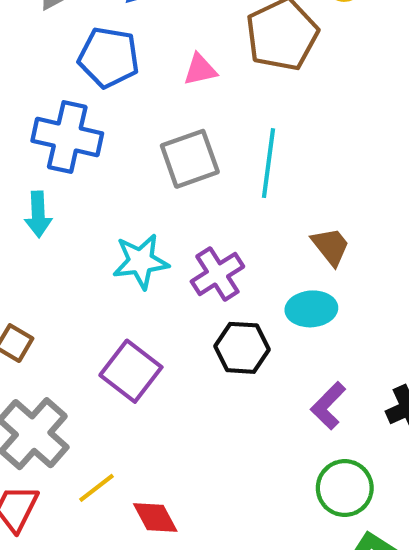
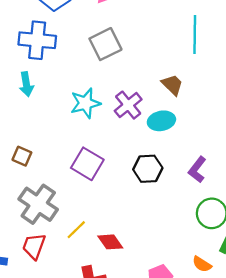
cyan line: (269, 163) -> (195, 34), moved
brown trapezoid: (331, 246) -> (172, 85), moved
cyan ellipse: (311, 309) -> (161, 121), moved
black hexagon: (242, 348) -> (148, 169), moved

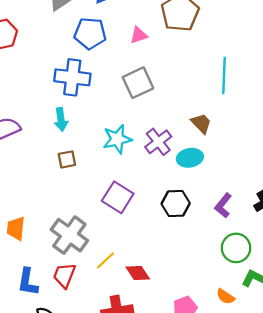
brown square: (22, 156) -> (67, 159), moved, turned -36

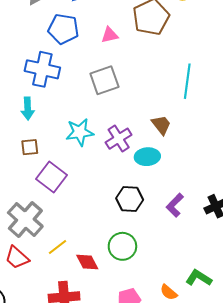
purple square: (118, 197) -> (51, 177), moved
green circle: (236, 248) -> (122, 246), moved
red trapezoid: (64, 275) -> (17, 257), turned -75

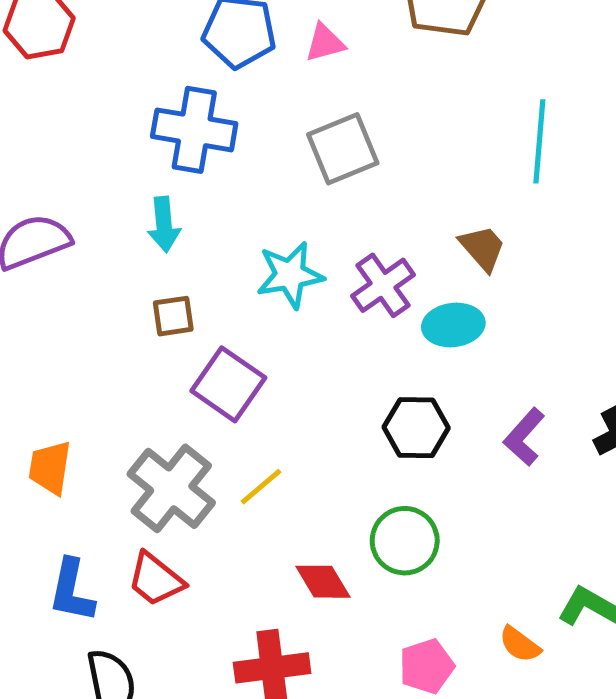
pink triangle: (110, 35) -> (325, 43), moved
yellow line: (58, 247) -> (261, 487), moved

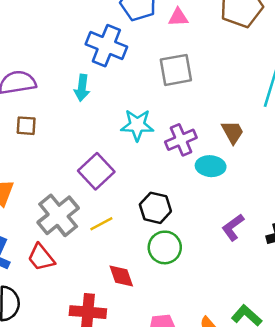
brown square: (173, 316) -> (26, 126), moved
black hexagon: (416, 428) -> (155, 208), moved
green circle: (405, 541) -> (165, 247), moved

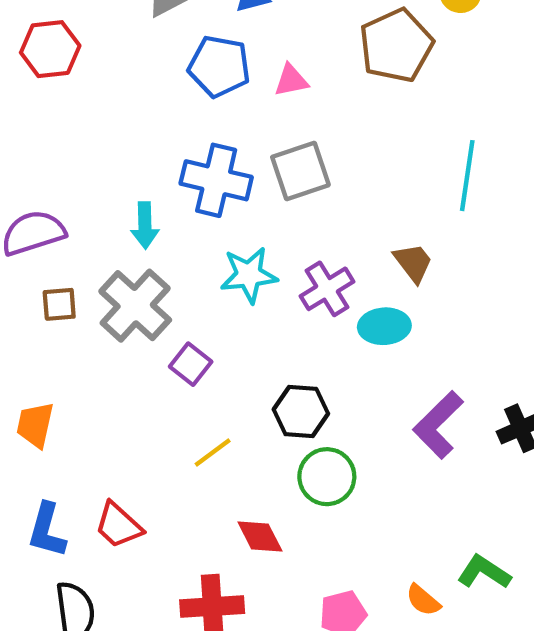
blue cross: (106, 46) -> (216, 180), moved
purple square: (96, 171) -> (191, 364), size x0.7
gray cross: (58, 215) -> (135, 306), moved
purple L-shape: (233, 227) -> (438, 425), size x1.4

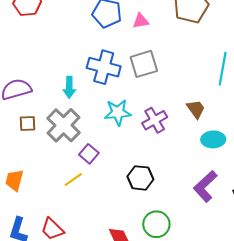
cyan ellipse: (384, 326) -> (213, 139), moved
yellow line: (213, 453) -> (73, 179), moved
green circle: (327, 477) -> (156, 224), moved

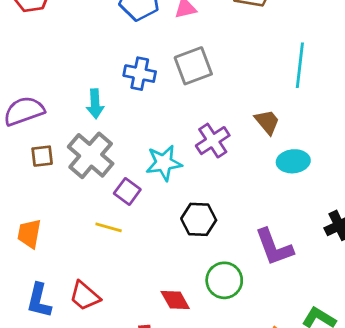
blue cross: (104, 67) -> (140, 74), size x0.7
cyan star: (118, 112) -> (164, 163), moved
yellow line: (73, 179) -> (109, 227), turned 54
purple L-shape: (205, 186) -> (274, 247), moved, turned -64

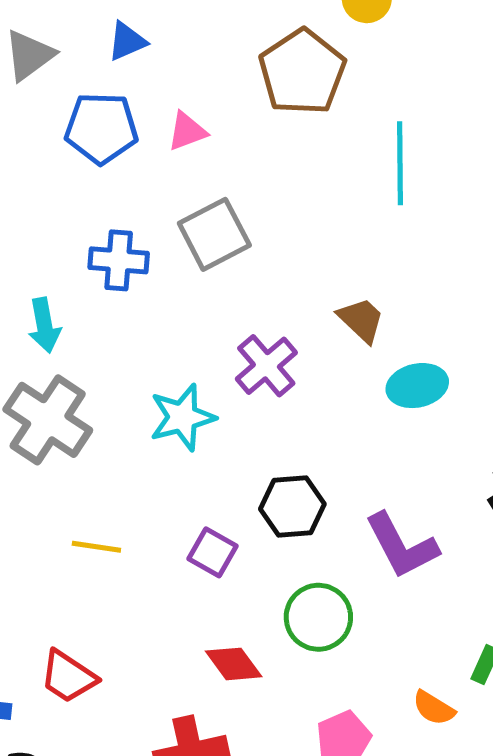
cyan line: (300, 65) -> (400, 163), moved
purple square: (127, 191) -> (212, 552), moved
black hexagon: (199, 219) -> (292, 507), moved

